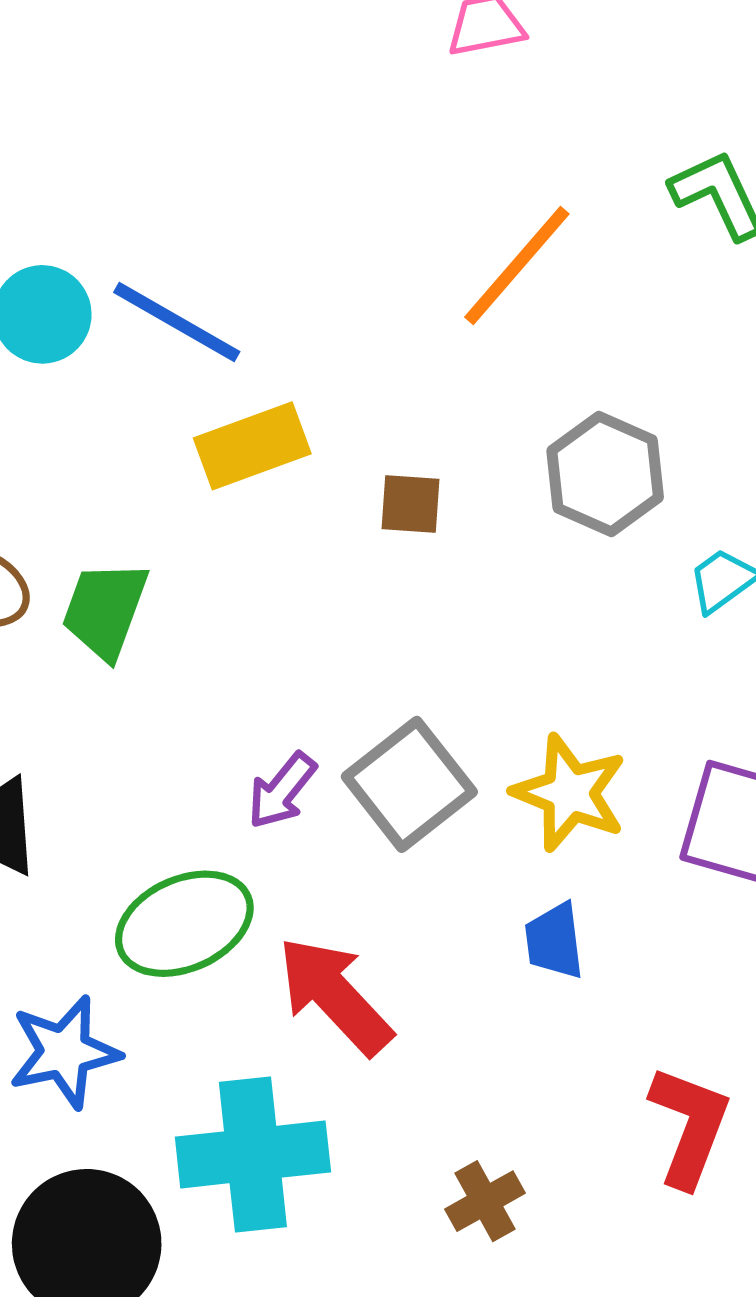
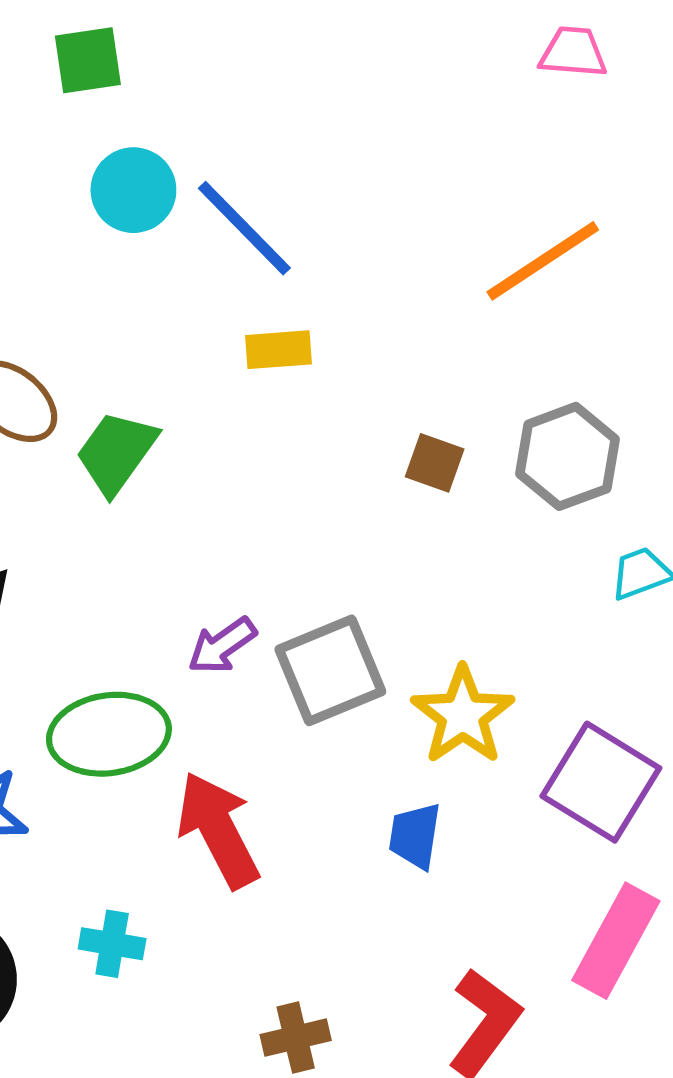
yellow rectangle: (252, 446) -> (278, 350), size x0.7
brown square: (411, 504) -> (435, 463), moved
cyan cross: (253, 1154) -> (112, 944), size x0.5

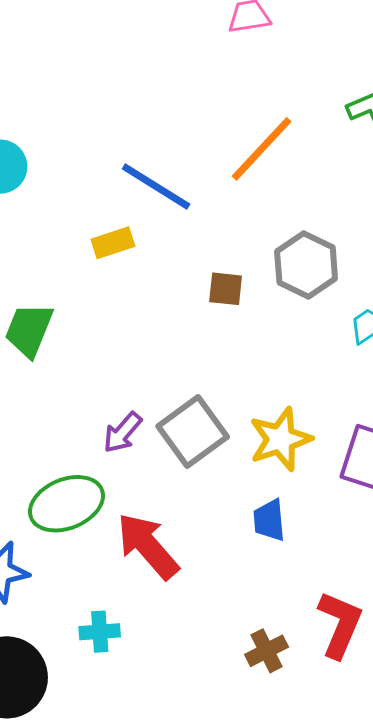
blue line: (244, 228) -> (156, 187), moved
yellow star: (463, 715) -> (280, 439), turned 30
brown cross: (296, 1038) -> (267, 651), moved

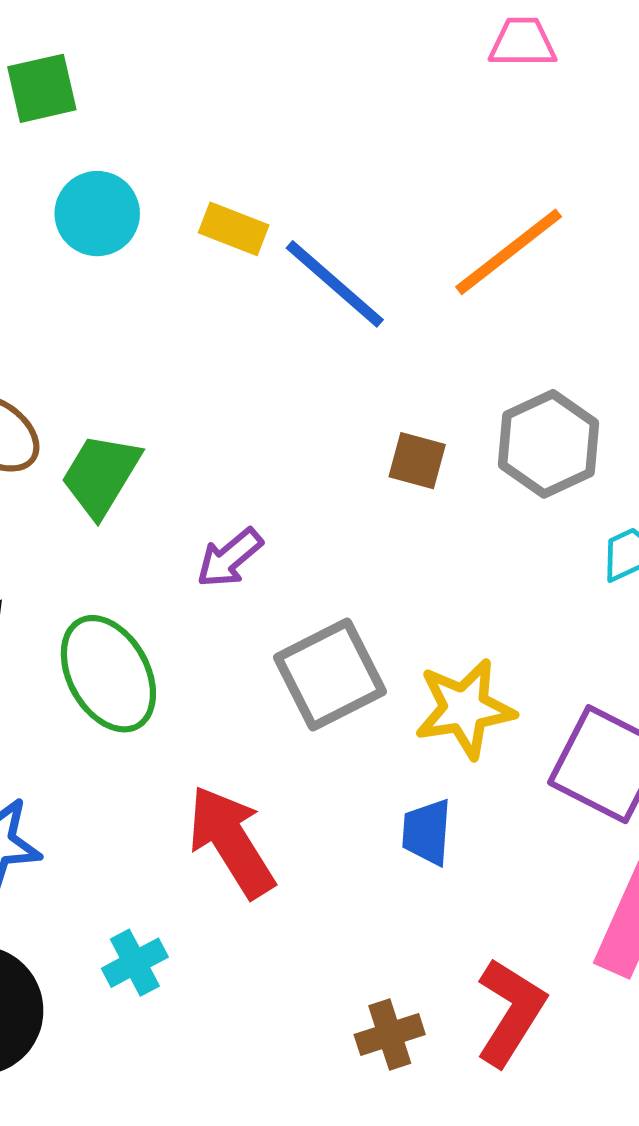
yellow rectangle: (113, 243) -> (234, 229), moved, turned 30
purple arrow: (123, 433) -> (230, 558), moved
green ellipse: (66, 504) -> (108, 674), moved, turned 74
cyan cross: (100, 632) -> (135, 963), turned -33

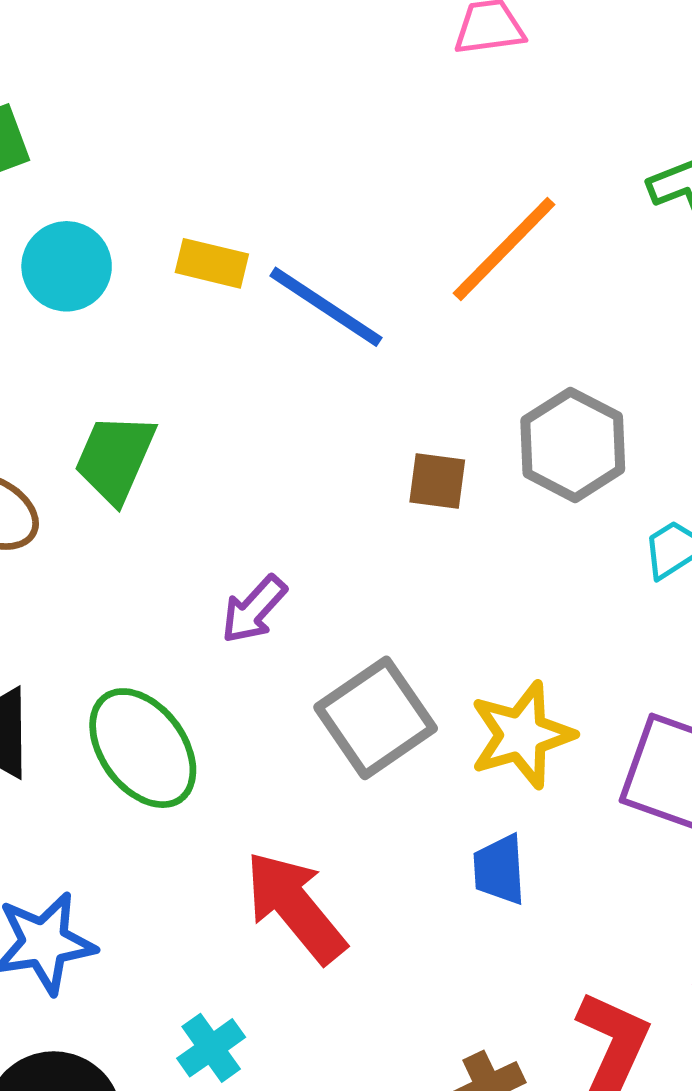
green trapezoid: (101, 475) -> (115, 458), moved

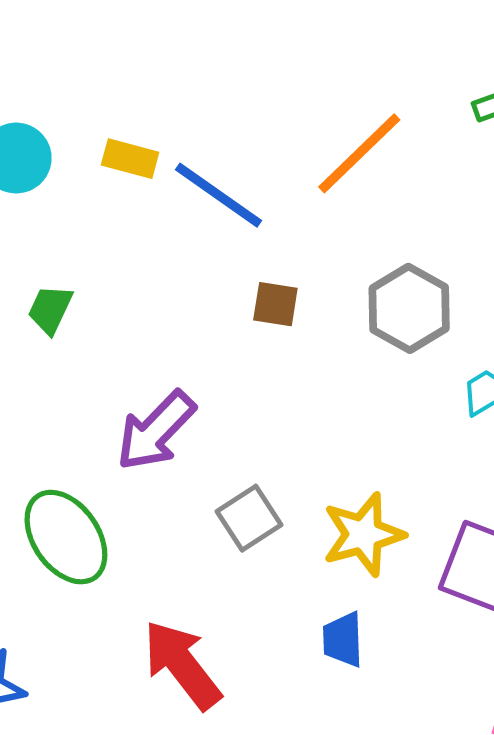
green trapezoid: (115, 458) -> (50, 309), size x0.7
brown square: (437, 481) -> (275, 304), moved
purple arrow: (254, 609) -> (156, 431), size x1.5
gray square: (376, 718) -> (249, 518), size x0.7

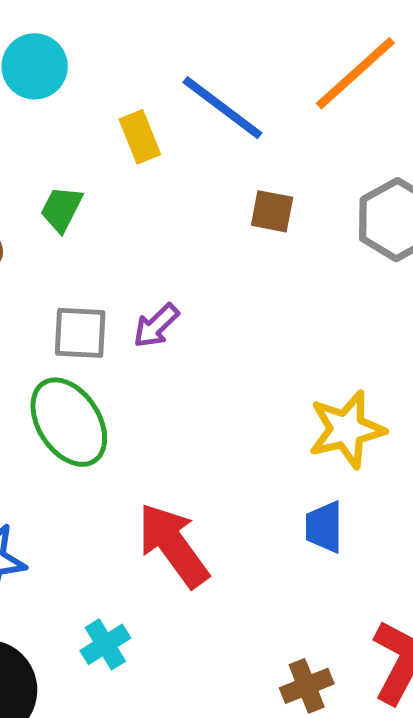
yellow rectangle: (130, 159) -> (140, 137), moved, turned 51
purple arrow: (156, 431) -> (156, 326), size x0.6
gray square: (249, 518) -> (80, 333), moved, turned 34

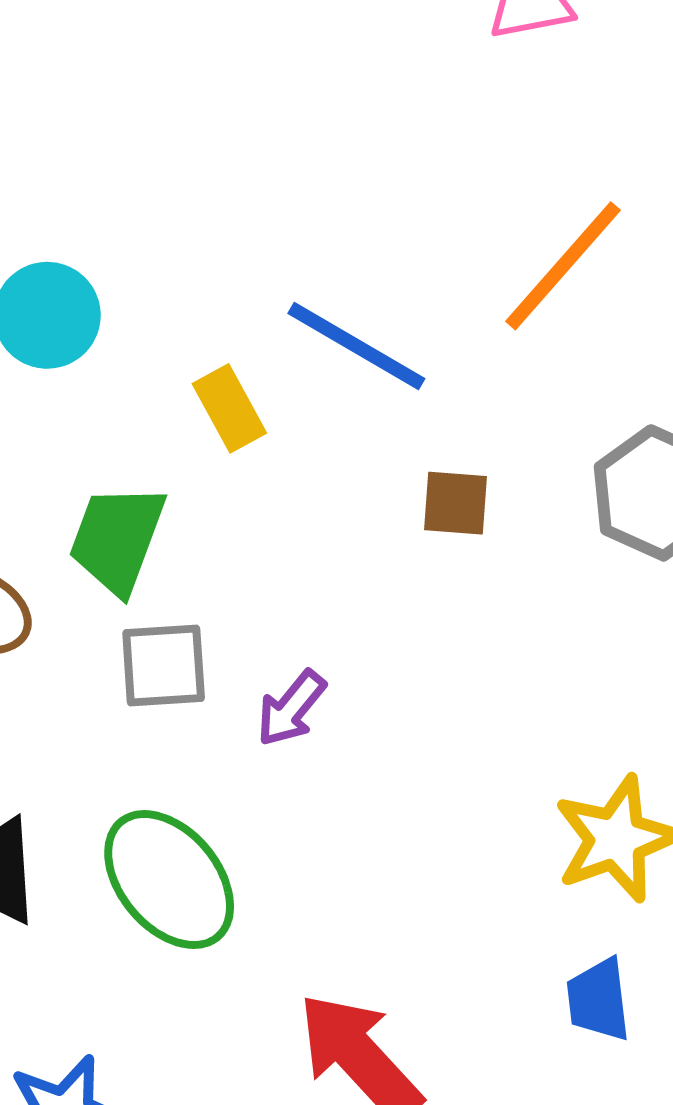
green trapezoid: (61, 209) -> (117, 539), size x1.5
gray square: (80, 333) -> (164, 665), moved

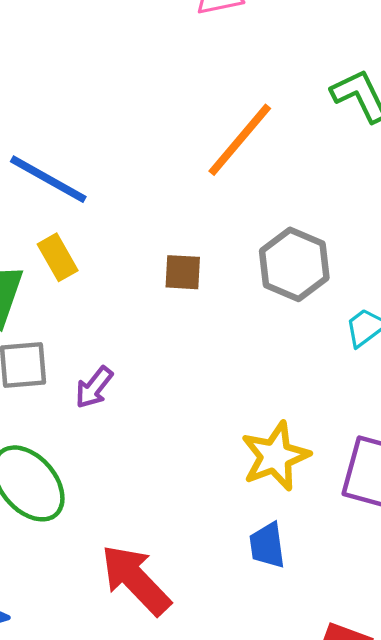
blue line: (356, 346) -> (48, 179), moved
yellow rectangle: (229, 408) -> (58, 257), moved

